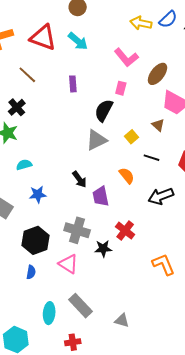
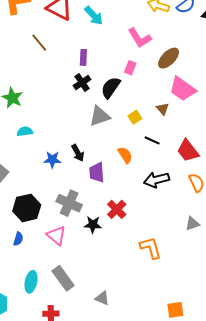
black cross: (17, 107) -> (82, 83), moved
blue star: (38, 194) -> (52, 160), moved

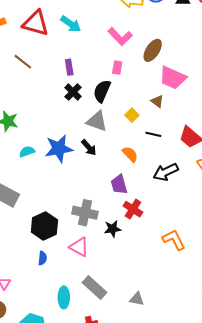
gray triangle: (100, 116) -> (97, 121), turned 50
black arrow: (78, 153) -> (89, 148), moved
blue star: (52, 160) -> (59, 149), moved, size x1.6
purple trapezoid: (97, 172) -> (119, 185), moved

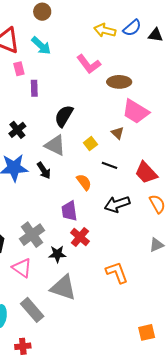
brown ellipse: (153, 50) -> (119, 82), turned 50
pink rectangle: (117, 68) -> (19, 69), moved, turned -32
black cross: (73, 92) -> (17, 130), moved
gray cross: (85, 213) -> (32, 235), turned 35
gray triangle: (137, 299) -> (63, 288), moved, size x1.8

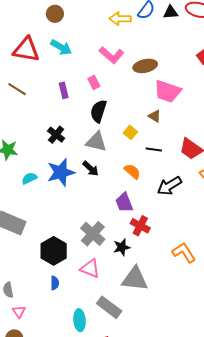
pink rectangle: (19, 69) -> (94, 82), moved

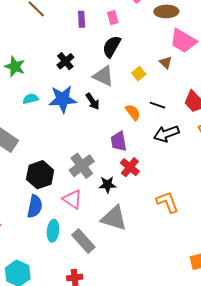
black line: (154, 149) -> (157, 105), moved
blue semicircle: (55, 283) -> (35, 206), size x1.6
cyan ellipse: (80, 320) -> (53, 231), moved

